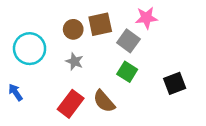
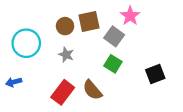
pink star: (146, 18) -> (130, 16), turned -30
blue arrow: (15, 92) -> (14, 82), turned -70

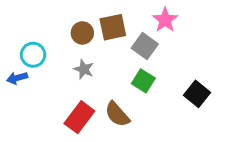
cyan circle: (26, 43) -> (33, 55), size x0.7
black square: (155, 74) -> (197, 94), turned -30
blue arrow: (14, 82) -> (17, 78), moved

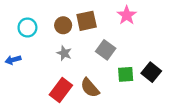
gray square: (145, 46) -> (106, 50), moved
cyan circle: (33, 55) -> (27, 28), moved
green square: (143, 81) -> (126, 74), moved, turned -36

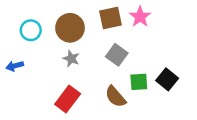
brown square: (87, 21) -> (111, 18), moved
brown circle: (63, 25) -> (70, 28), size x1.5
brown semicircle: (90, 88) -> (115, 97), moved

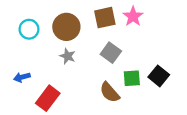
blue arrow: (15, 66) -> (22, 77), moved
red rectangle: (68, 99) -> (48, 98), moved

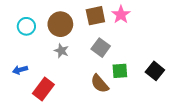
black square: (159, 76) -> (155, 71), moved

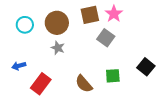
gray square: (101, 48) -> (106, 38), moved
green square: (120, 71) -> (113, 76), moved
brown semicircle: (100, 84) -> (84, 84), moved

